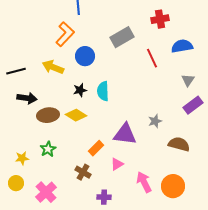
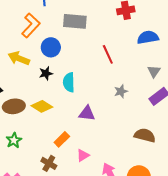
gray rectangle: (122, 37) -> (75, 21), moved, turned 35
red line: (152, 58) -> (108, 54), moved
black star: (80, 90) -> (46, 73), moved
gray star: (155, 121) -> (121, 91), moved
purple triangle: (125, 134) -> (87, 113), moved, size x0.7

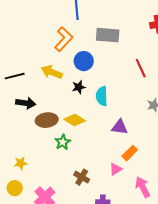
orange rectangle: (62, 139) -> (130, 153), moved
green star: (14, 140) -> (63, 142), moved

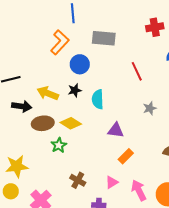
yellow arrow: (52, 72) -> (48, 93), moved
yellow star: (21, 163) -> (17, 166), size x1.6
pink triangle: (116, 169) -> (112, 182), moved

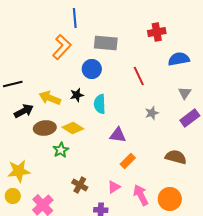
blue circle: (80, 64) -> (92, 69), moved
black arrow: (22, 106) -> (24, 111), turned -36

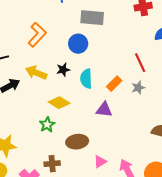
orange L-shape: (62, 47) -> (37, 35), moved
red line: (139, 76) -> (140, 63), moved
brown ellipse: (45, 128) -> (77, 142), moved
orange rectangle: (128, 161) -> (114, 84), moved
brown cross: (80, 185) -> (52, 164), moved, turned -35

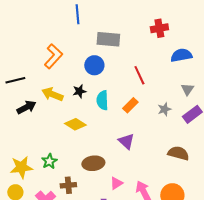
red line: (140, 63) -> (139, 75), moved
gray star: (138, 88) -> (164, 109), moved
purple triangle: (104, 110) -> (126, 141), moved, turned 36
green star: (47, 125) -> (49, 161), moved

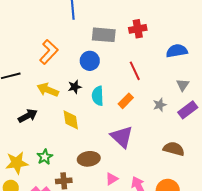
red cross: (159, 28) -> (138, 29), moved
black arrow: (26, 107) -> (28, 116), moved
yellow diamond: (75, 124) -> (71, 120), turned 50
purple triangle: (126, 141) -> (122, 137), size x1.4

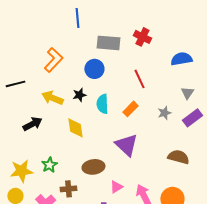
red cross: (138, 29) -> (142, 37), turned 36

